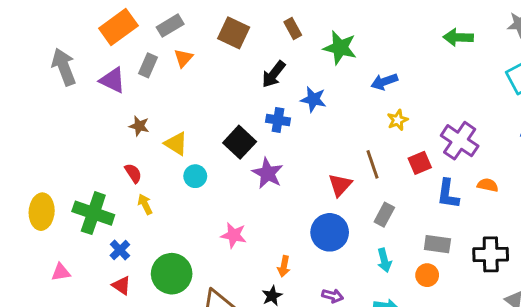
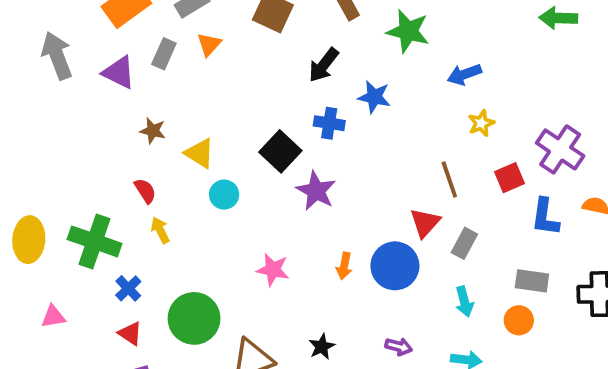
red triangle: (340, 185) -> (425, 223), moved
orange arrow: (284, 266) -> (344, 266), moved

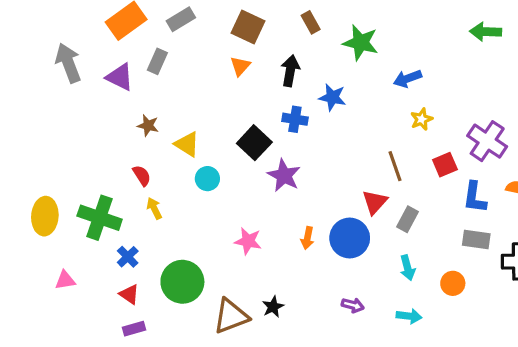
orange triangle: (209, 44) -> (240, 66), moved
black arrow: (324, 65) -> (290, 71), turned 152
gray rectangle: (532, 281) -> (476, 240), moved
black star: (322, 347) -> (273, 307), moved

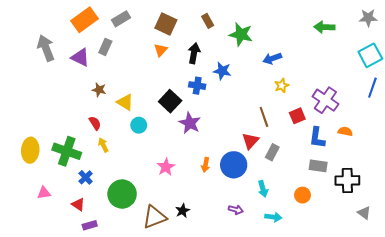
pink star: (248, 241) -> (166, 167), turned 30
cyan arrow: (407, 268) -> (263, 189), moved
red triangle: (129, 294) -> (78, 204), moved

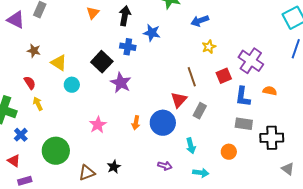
brown triangle: (154, 217) -> (87, 173), size x0.7

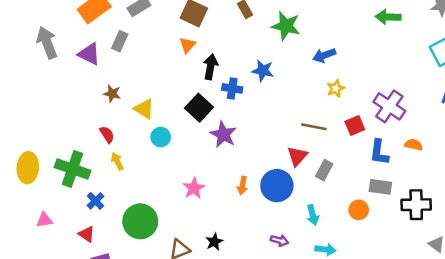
black arrow: (125, 16) -> (210, 67), moved
brown line: (192, 77) -> (314, 127), turned -60
orange circle: (229, 152) -> (359, 210), moved

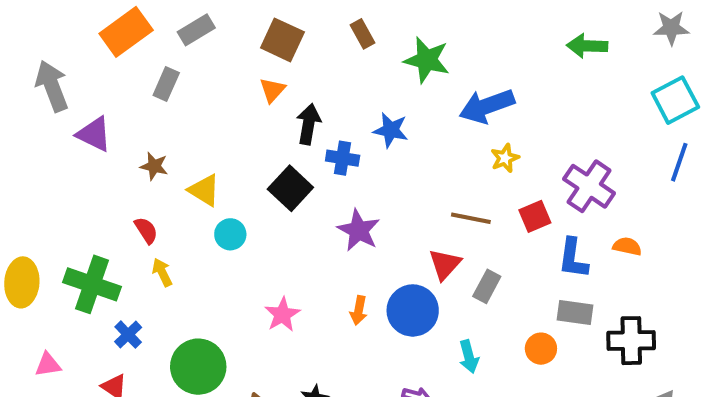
purple triangle: (89, 54) -> (94, 134), moved
blue arrow: (324, 55) -> (487, 106), size x1.5
purple star: (223, 134) -> (359, 230), moved

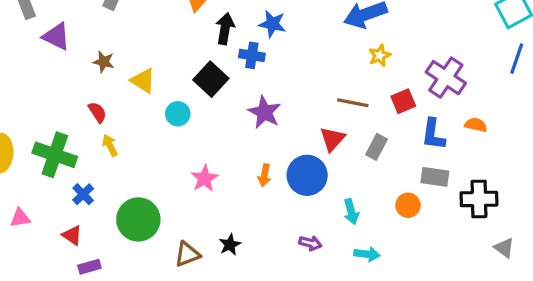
blue star: (391, 130) -> (272, 24), moved
cyan circle: (230, 234) -> (178, 114), moved
gray rectangle: (487, 286) -> (376, 147), moved

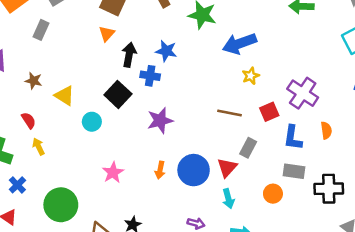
purple star: (264, 112) -> (160, 120), turned 30
orange semicircle: (476, 125) -> (326, 130), turned 70
red triangle: (332, 139) -> (227, 168), moved

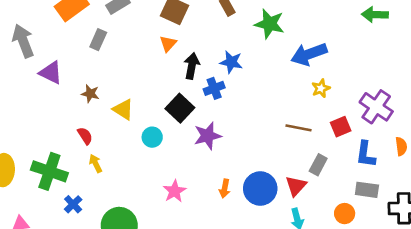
blue cross: (150, 76) -> (214, 88), turned -30
purple star: (160, 120) -> (208, 136), moved

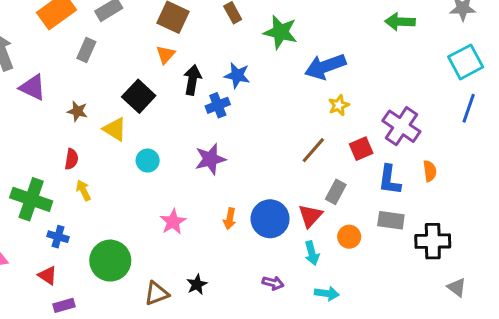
black square: (180, 108) -> (139, 96), moved
brown line: (298, 128) -> (313, 150), turned -60
red semicircle: (85, 136) -> (71, 159), turned 42
blue cross: (73, 204) -> (58, 237), turned -30
orange circle: (345, 214) -> (349, 237), moved

